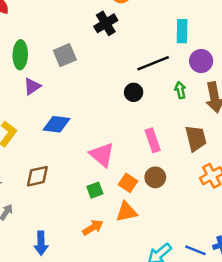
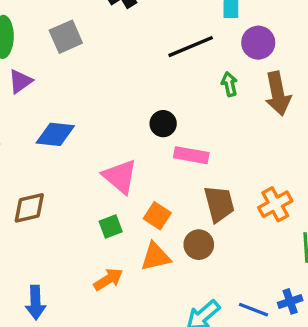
black circle: (134, 92) -> (163, 124), moved
brown trapezoid: (196, 138) -> (219, 204), moved
pink rectangle: (153, 140) -> (191, 155), turned -60
brown circle: (155, 177) -> (199, 245), moved

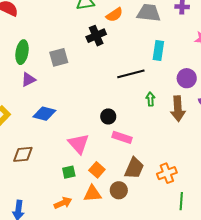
purple circle: (258, 43) -> (187, 78), moved
brown trapezoid: (219, 204) -> (134, 168), turned 30

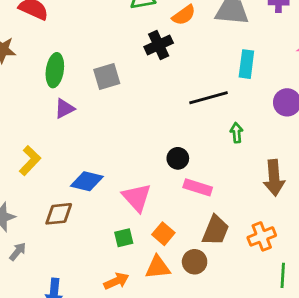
brown arrow: (178, 109) -> (274, 178), moved
blue diamond: (44, 114) -> (87, 181), moved

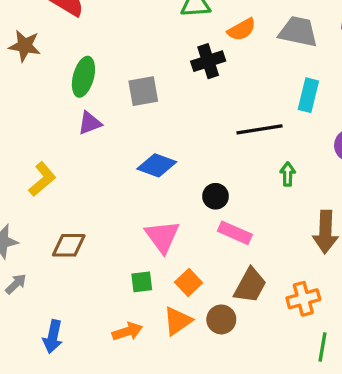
blue diamond: (87, 181) -> (157, 165), moved
orange triangle: (158, 267) -> (178, 321), turned -36

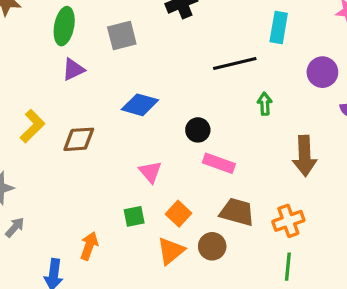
pink triangle: (162, 237) -> (150, 172), size x0.7
brown diamond: (69, 245) -> (79, 139), moved
brown trapezoid: (250, 285) -> (237, 212), turned -99
orange arrow: (127, 332) -> (89, 246), moved, turned -48
green line: (323, 347) -> (288, 267), moved

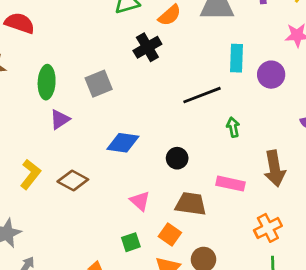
purple circle: (322, 72) -> (271, 75), moved
brown diamond: (79, 139) -> (73, 181), turned 40
pink rectangle: (219, 163) -> (230, 184), moved
brown trapezoid: (237, 212) -> (191, 204), moved

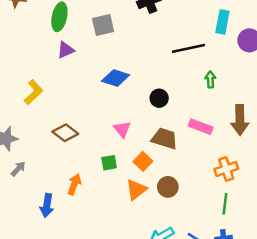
brown diamond: (73, 181) -> (65, 133), moved

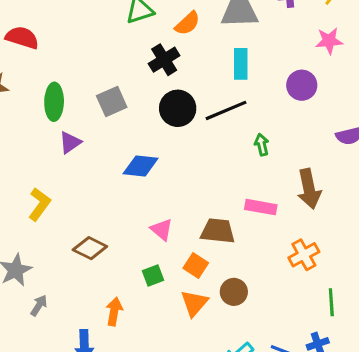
cyan rectangle: (222, 22) -> (241, 64), moved
black circle: (159, 98) -> (178, 108), moved, size x1.5
green line: (225, 204) -> (331, 302), moved

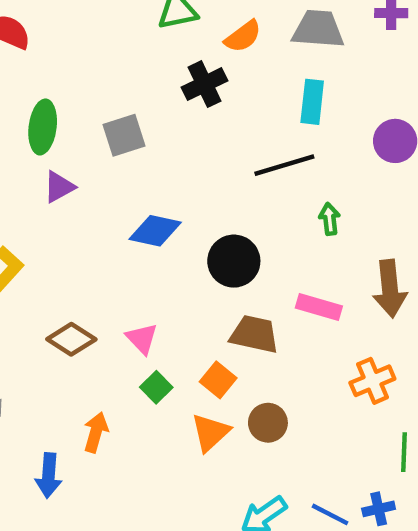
black circle: (178, 108) -> (234, 261), moved
pink triangle: (162, 230) -> (142, 339), moved
green square: (153, 275) -> (156, 387), turned -30

